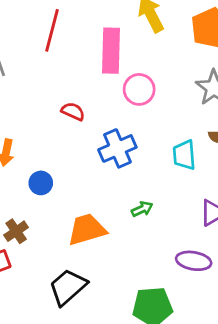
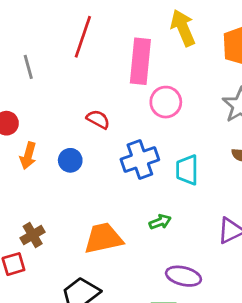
cyan trapezoid: (184, 155) -> (187, 170), moved
blue circle: (41, 183) -> (70, 160), moved
purple ellipse: (194, 261) -> (183, 276), moved

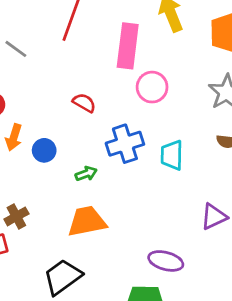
gray line: (28, 67) -> (16, 49), turned -40
blue circle: (70, 160) -> (44, 150), moved
green arrow: (160, 222) -> (86, 174), moved

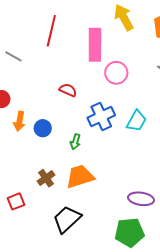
cyan trapezoid: (172, 155) -> (136, 121), turned -145
green arrow: (86, 174) -> (75, 142), turned 133
brown cross: (16, 216) -> (46, 178), moved

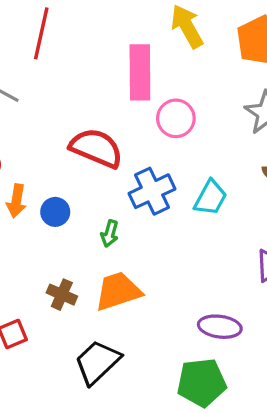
red line: (51, 31) -> (41, 33), moved
red semicircle: (68, 90) -> (96, 148), size x1.8
brown cross: (46, 178) -> (62, 295), turned -30

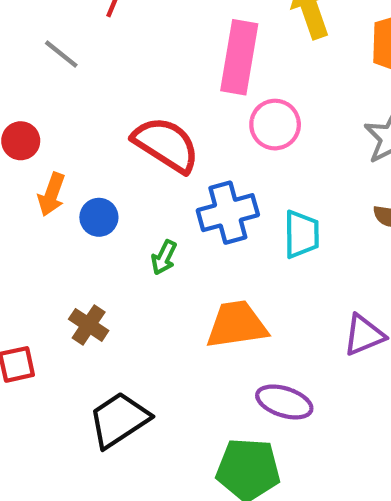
cyan trapezoid: (211, 198) -> (302, 234), turned -39
orange trapezoid: (118, 291) -> (237, 325), moved

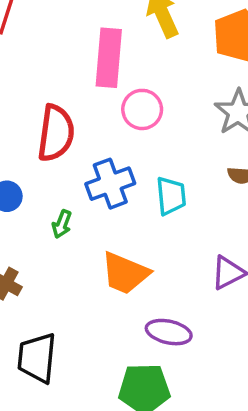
red semicircle: (166, 145) -> (56, 133), turned 70
orange trapezoid: (237, 325) -> (125, 273), turned -144
black trapezoid: (119, 420) -> (37, 358), turned -46

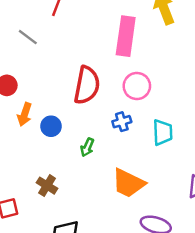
pink circle: (142, 109) -> (137, 86), moved
blue cross: (110, 184) -> (122, 122), size x0.6

